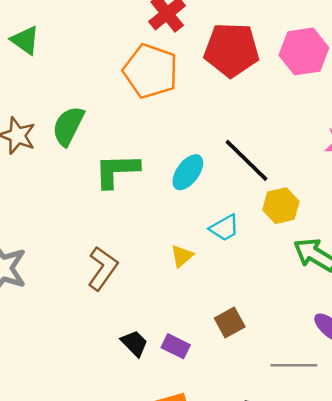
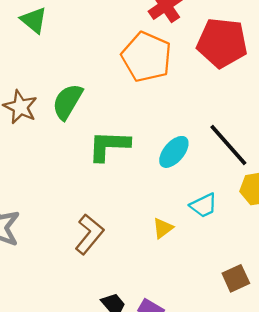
brown square: (230, 323) -> (236, 278), moved

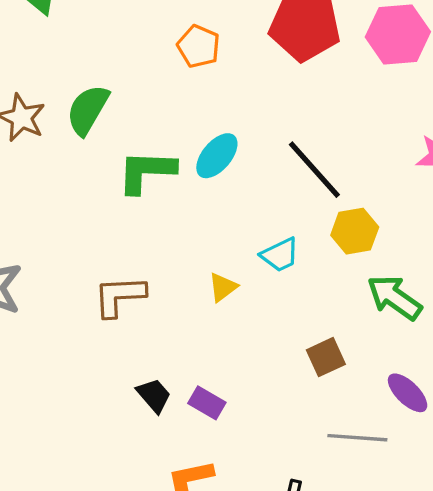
orange pentagon: (147, 57) -> (199, 46), size x0.6
cyan ellipse: (174, 152) -> (217, 156), moved
brown L-shape: (89, 234) -> (119, 296), turned -132

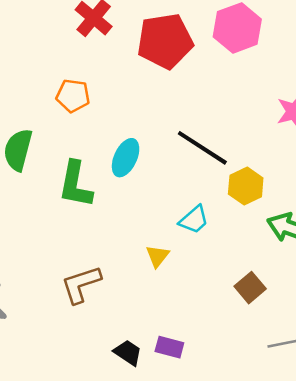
orange pentagon: (199, 46) -> (73, 96), moved
green L-shape: (146, 172) -> (75, 184), turned -66

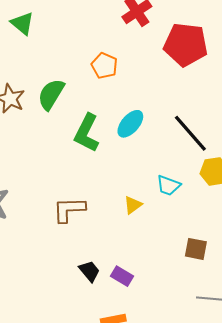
cyan trapezoid: (194, 220) -> (168, 185), turned 45
brown square: (250, 288) -> (196, 249), turned 35

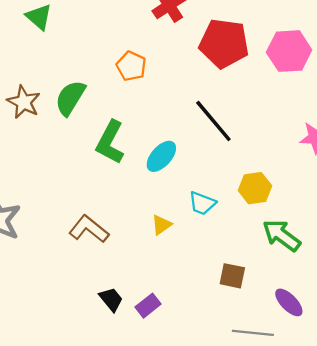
cyan ellipse: (130, 124) -> (161, 156), moved
black line: (190, 133) -> (213, 121), moved
brown L-shape: (69, 210) -> (89, 229), turned 40
purple rectangle: (122, 276) -> (148, 306), turned -70

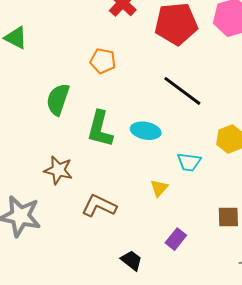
brown star: (24, 102) -> (58, 170), moved
cyan ellipse: (161, 156) -> (146, 131), turned 72
purple rectangle: (148, 306) -> (176, 239), moved

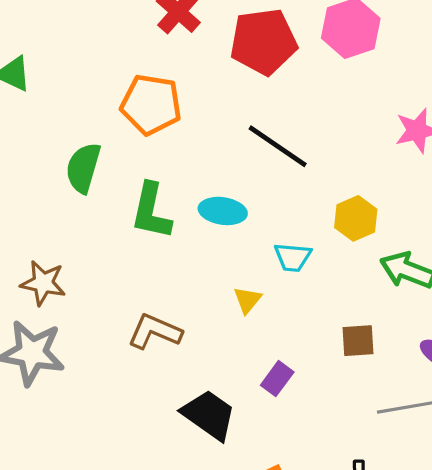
orange pentagon: (103, 61) -> (151, 105), size x1.5
brown star: (58, 170) -> (43, 283), moved
black trapezoid: (131, 260) -> (209, 415), size x1.6

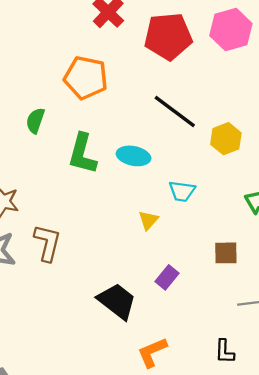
green semicircle: (83, 168) -> (35, 121), size x0.7
yellow hexagon: (356, 218) -> (226, 139), moved
brown L-shape: (155, 332) -> (47, 243), moved, turned 78

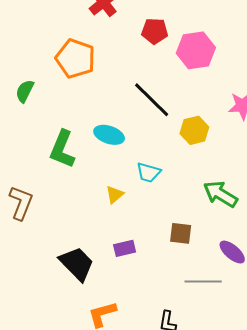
pink hexagon: (231, 30) -> (196, 50), moved
red pentagon: (168, 36) -> (155, 31), size x0.6
green L-shape: (82, 154) -> (62, 149), moved
purple rectangle: (167, 277) -> (125, 248), turned 30

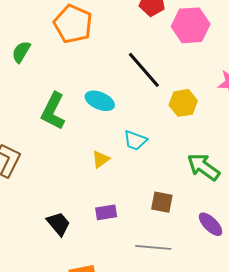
black trapezoid: (77, 264) -> (58, 224), size x0.7
gray line: (203, 282) -> (153, 247), moved

